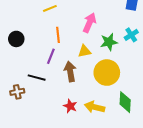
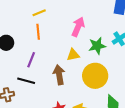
orange line: (58, 35) -> (38, 32), moved
purple line: (51, 56) -> (31, 60), moved

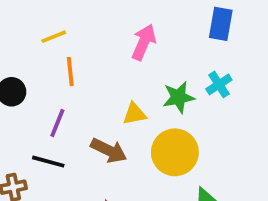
yellow line: (39, 13) -> (54, 37), moved
pink arrow: (78, 27) -> (144, 42), moved
brown arrow: (59, 75) -> (109, 150), turned 126

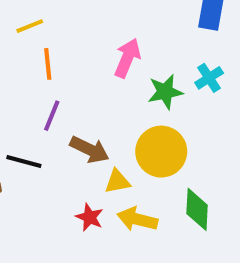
pink arrow: (144, 42) -> (127, 58), moved
yellow triangle: (134, 114) -> (117, 181), moved
purple line: (57, 123) -> (52, 116), moved

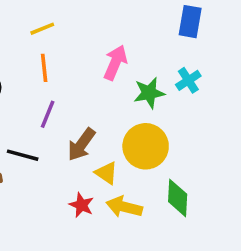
yellow line: (30, 26) -> (42, 29), moved
brown arrow: (90, 150) -> (81, 144), turned 100
yellow triangle: (117, 181) -> (106, 173), turned 45

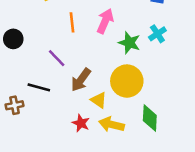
orange line: (44, 68) -> (72, 22), moved
green star: (149, 93) -> (129, 43), turned 30
purple line: (48, 114) -> (57, 58), turned -66

